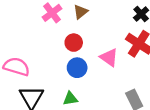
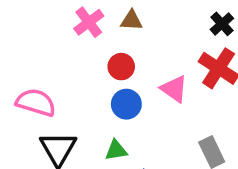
brown triangle: (81, 12) -> (131, 20), turned 42

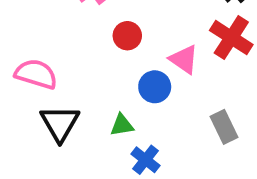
blue circle: (126, 104) -> (155, 87), moved

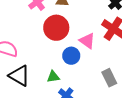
red circle: (127, 36) -> (56, 28), size x1.6
black triangle: (60, 123) -> (19, 76), turned -30

